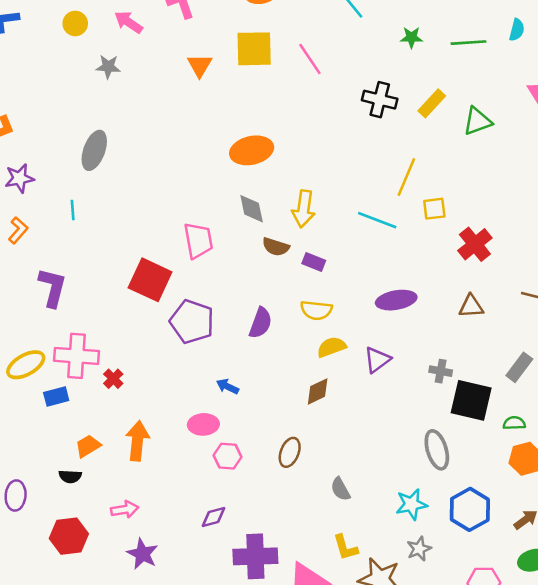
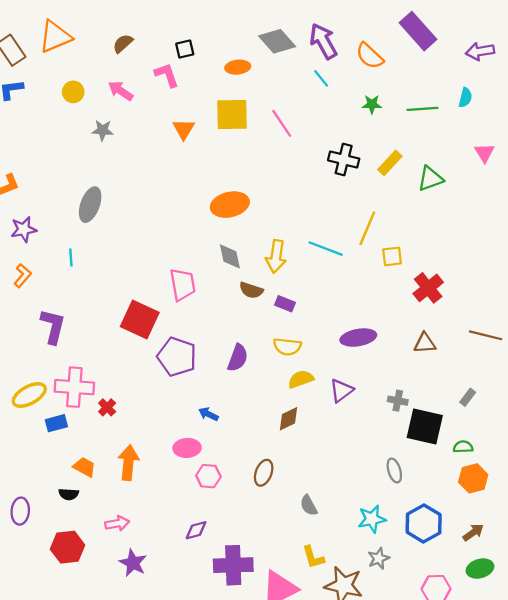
cyan line: (377, 220) -> (326, 249), moved
gray rectangle: (519, 367) -> (468, 397), size x0.7
orange trapezoid: (88, 446) -> (84, 467), turned 60
gray ellipse: (437, 450) -> (394, 470), size x0.7

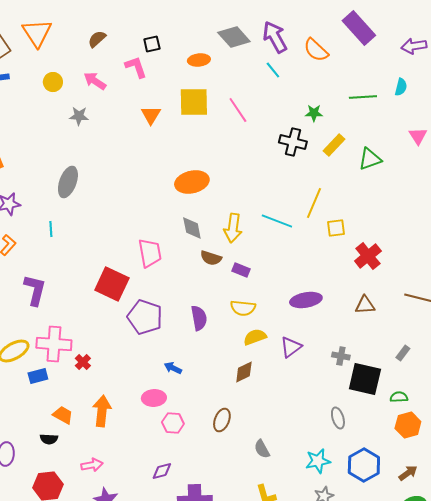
orange triangle: (55, 37) -> (37, 33), turned -40
green star: (372, 104) -> (314, 113), moved
purple semicircle: (238, 358) -> (199, 318), turned -30

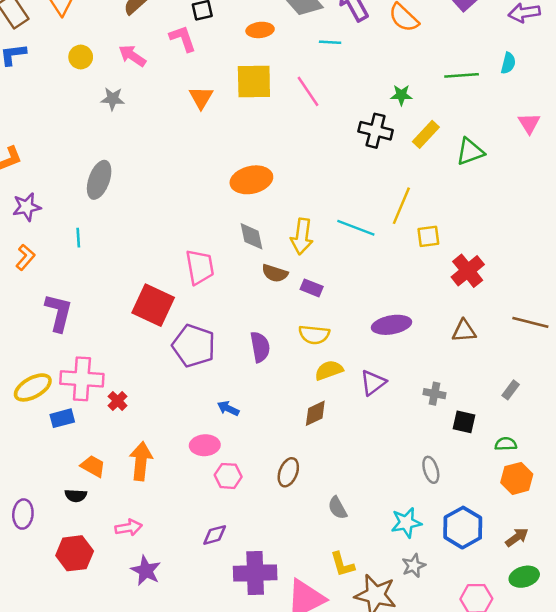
cyan line: (273, 70) -> (330, 42), moved, turned -48
black square: (365, 379) -> (464, 422), size x0.6

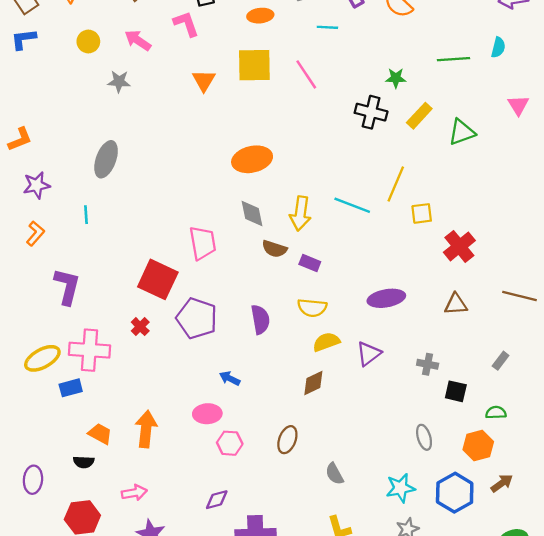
red cross: (118, 401) -> (140, 327), moved
orange hexagon: (517, 478) -> (478, 446), moved
brown arrow: (517, 537) -> (502, 483), moved

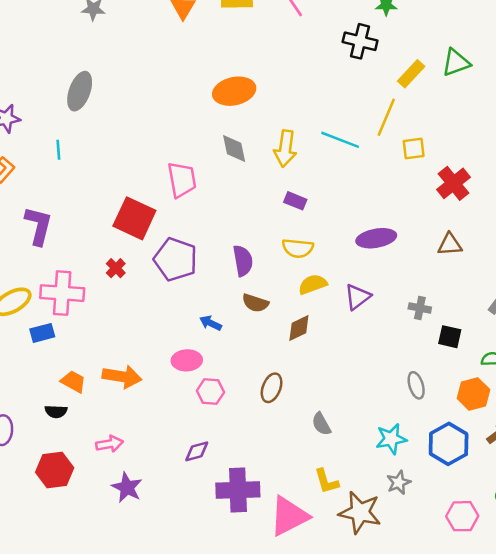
yellow rectangle: (419, 116) -> (411, 74), moved
brown semicircle: (274, 249) -> (255, 303), moved
orange arrow: (146, 429) -> (122, 377), turned 93

